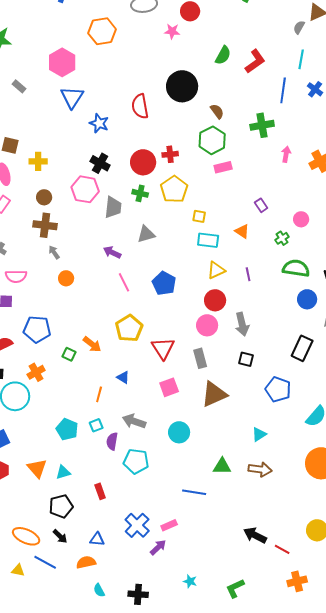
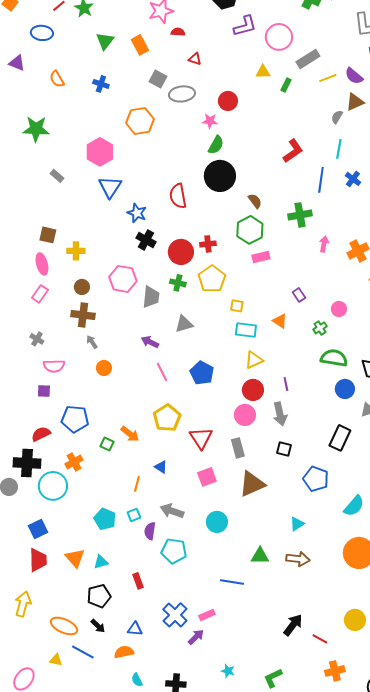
green semicircle: (223, 55) -> (216, 145), moved
black cross: (100, 163) -> (146, 240), moved
purple line: (248, 274) -> (286, 384), moved
black arrow: (255, 535) -> (293, 625), turned 100

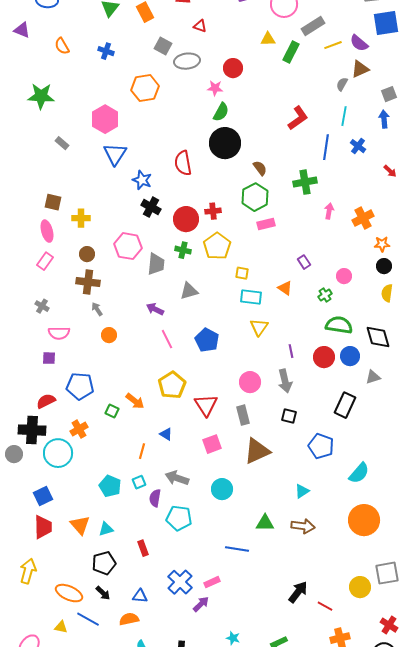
green rectangle: (286, 85) -> (291, 52), size x1.5
yellow triangle: (254, 360) -> (259, 327), turned -30
red circle: (253, 390) -> (324, 357), moved

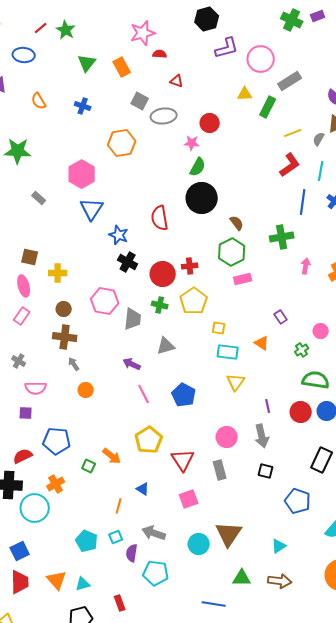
yellow line: (333, 45) -> (293, 133), moved
red L-shape: (298, 118) -> (290, 165), moved
brown triangle: (257, 451) -> (229, 534), moved, turned -32

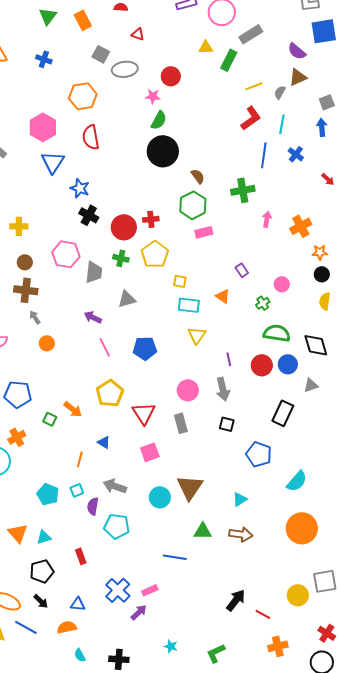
red semicircle: (160, 218) -> (91, 137), moved
blue pentagon: (184, 395) -> (145, 348), turned -30

